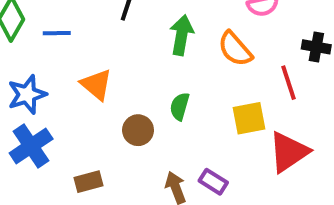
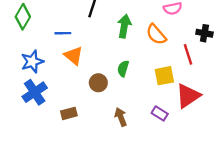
blue line: (57, 33) -> (63, 33), moved
purple rectangle: (213, 182) -> (160, 113), moved

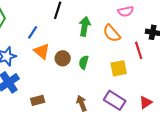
blue line: (63, 33) -> (33, 32), turned -56
brown circle: (98, 83) -> (63, 58), moved
red triangle: (188, 96) -> (146, 102), moved, size x0.6
purple rectangle: (160, 113) -> (115, 100), size x1.5

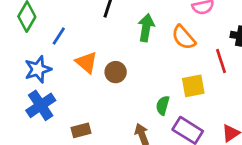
blue line: (33, 32) -> (59, 36), moved
green semicircle: (84, 62) -> (163, 105), moved

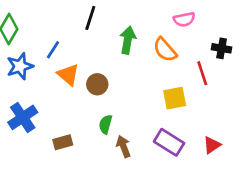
blue line: (59, 36) -> (53, 50), moved
blue star: (38, 69) -> (20, 66), moved
green semicircle: (163, 105) -> (106, 124), moved

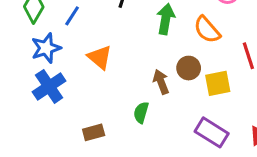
blue line: (53, 50) -> (72, 16), moved
brown circle: (97, 84) -> (189, 68), moved
blue cross: (23, 117) -> (49, 86), moved
brown arrow: (123, 146) -> (161, 82), moved

